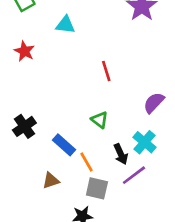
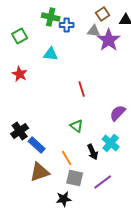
blue rectangle: (64, 145) -> (37, 145), moved
purple line: (134, 175) -> (103, 182), moved
brown triangle: (51, 180) -> (40, 172), size x1.5

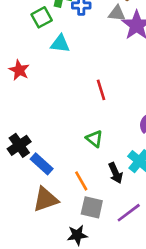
green square: (20, 36) -> (42, 17), moved

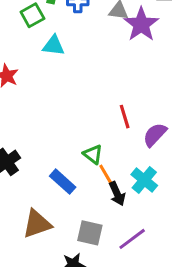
red line: (101, 90) -> (125, 117), moved
blue rectangle: (42, 164) -> (63, 182), moved
orange line: (81, 181) -> (106, 175), moved

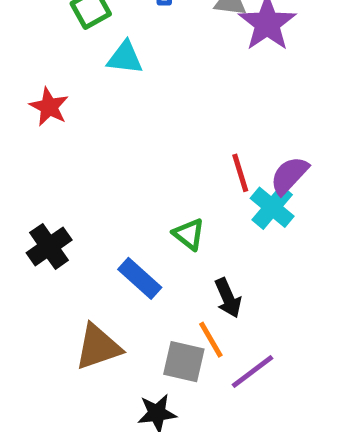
purple semicircle: (155, 135) -> (289, 175), moved
orange line: (106, 175) -> (211, 340), moved
cyan cross: (144, 180) -> (272, 207), moved

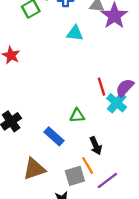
cyan triangle: (125, 58) -> (75, 33), moved
green triangle: (189, 234) -> (77, 116), turned -42
gray square: (184, 362) -> (75, 176), turned -30

